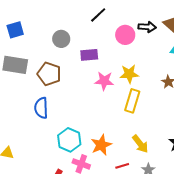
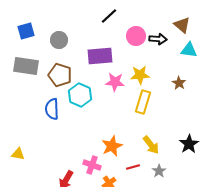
black arrow: (147, 27) -> (158, 39), moved
gray circle: (61, 39) -> (59, 40), moved
purple rectangle: (89, 55) -> (100, 56), size x1.4
cyan hexagon: (69, 140) -> (80, 95), moved

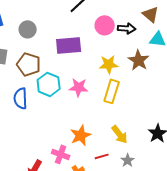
pink star: (115, 82) -> (79, 87), moved
brown star: (179, 83) -> (139, 60), moved, size x1.5

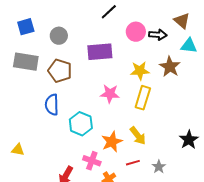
cyan hexagon: (49, 84) -> (81, 124), moved
yellow arrow: (120, 134) -> (138, 136), moved

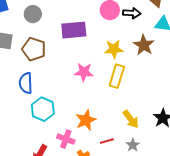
cyan hexagon: (81, 124) -> (43, 109), moved
yellow arrow: (138, 136) -> (131, 119), moved

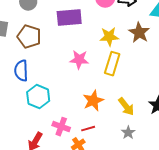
orange star: (86, 120) -> (93, 101), moved
red line: (107, 141) -> (88, 129), moved

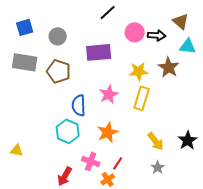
pink star: (79, 60) -> (109, 94), turned -30
blue semicircle: (21, 71) -> (79, 105), moved
orange star: (93, 101) -> (108, 132), moved
red line: (88, 129) -> (118, 163), turned -40

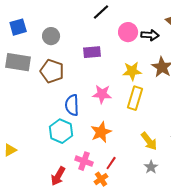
purple rectangle: (99, 52) -> (92, 52), size x0.7
pink star: (109, 94) -> (102, 94), turned 30
yellow triangle: (17, 150) -> (10, 150), turned -40

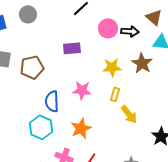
gray circle: (51, 36) -> (28, 14), moved
brown pentagon: (52, 71) -> (32, 67), turned -30
yellow rectangle: (135, 98) -> (115, 94), size x0.6
yellow arrow: (149, 141) -> (129, 114), moved

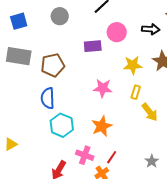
gray circle: (28, 14) -> (60, 16), moved
pink circle: (108, 28) -> (117, 32), moved
blue semicircle: (52, 101) -> (48, 98), moved

